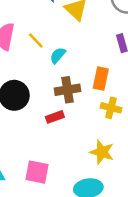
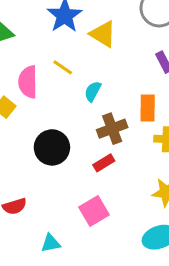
yellow line: (36, 41) -> (63, 67), moved
pink square: (37, 172) -> (94, 211), moved, turned -30

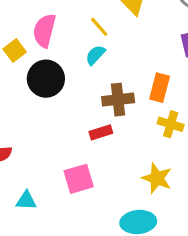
yellow line: (63, 67) -> (99, 27), moved
cyan semicircle: (93, 91) -> (95, 55), moved
black circle: (52, 147) -> (46, 79), moved

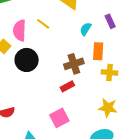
yellow line: (99, 27) -> (43, 24), moved
cyan semicircle: (95, 55) -> (86, 29), moved

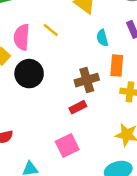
cyan semicircle: (86, 29) -> (102, 38), turned -48

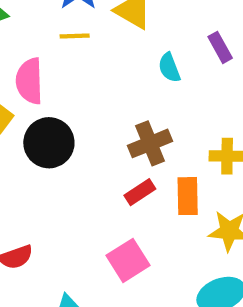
yellow line: (51, 30) -> (75, 36), moved, turned -35
orange rectangle: (117, 65) -> (188, 196), moved

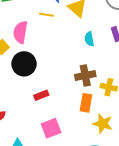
brown cross: (150, 143) -> (85, 75), moved
red rectangle: (140, 192) -> (41, 95), moved

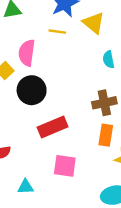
red rectangle: (41, 95) -> (53, 127), size x1.6
pink square: (51, 128) -> (65, 166), turned 30

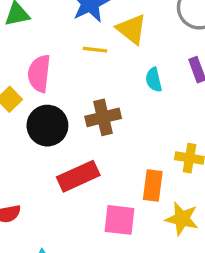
yellow line: (57, 32) -> (95, 50), moved
brown cross: (104, 103) -> (103, 117), moved
pink square: (65, 166) -> (120, 220), moved

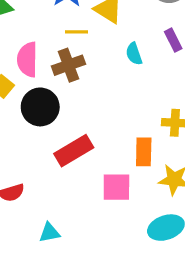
brown cross: (103, 117) -> (68, 65), moved

